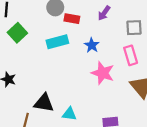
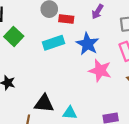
blue star: (92, 45) -> (87, 44), size x1.5

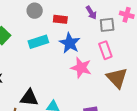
purple arrow: (98, 12) -> (91, 13), moved, turned -64
red rectangle: (66, 19) -> (60, 19), moved

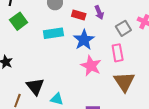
purple arrow: (91, 13) -> (99, 12), moved
gray square: (107, 25) -> (123, 28), turned -35
black triangle: (29, 98) -> (35, 87), turned 36

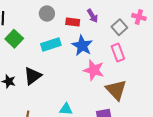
brown triangle: (124, 82) -> (116, 90), moved
black triangle: (35, 87) -> (33, 76), moved, turned 42

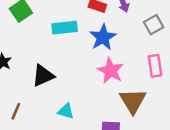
pink rectangle: (118, 53) -> (155, 66), moved
black triangle: (33, 76) -> (43, 76), moved

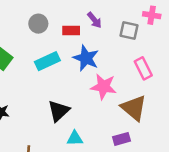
gray square: (154, 25) -> (129, 30), turned -30
black triangle: (43, 76) -> (59, 111), moved

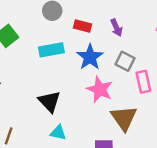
purple arrow: (94, 20) -> (116, 28), moved
gray square: (129, 30) -> (125, 61), moved
black triangle: (59, 111) -> (49, 102), turned -45

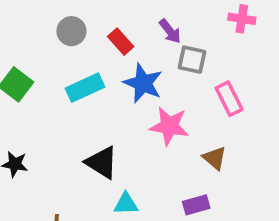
red rectangle: (82, 26) -> (121, 42), turned 48
gray square: (125, 61) -> (192, 60), moved
brown triangle: (124, 118) -> (215, 158), size x0.6

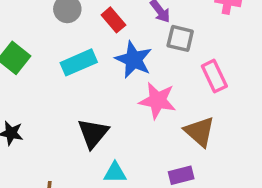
brown triangle: (215, 158) -> (200, 132), size x1.4
black triangle: (102, 162) -> (93, 133), turned 36

